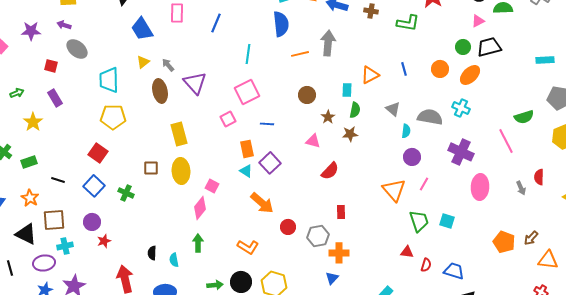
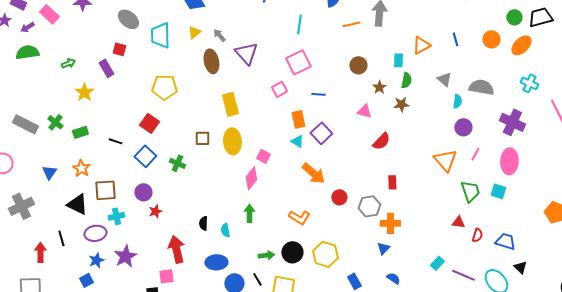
red square: (51, 66) -> (119, 49), moved
cyan trapezoid: (109, 80) -> (160, 35), moved
cyan cross: (461, 108) -> (529, 83), moved
black line: (58, 180) -> (115, 141), moved
pink ellipse: (480, 187) -> (509, 161), moved

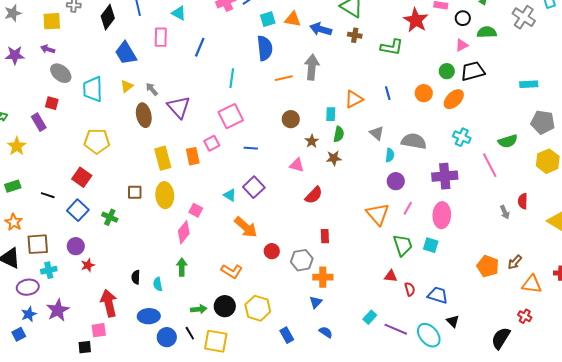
orange rectangle: (298, 119) -> (193, 156), moved
purple cross: (512, 122) -> (445, 176), turned -30
red semicircle: (477, 235) -> (410, 289), turned -32

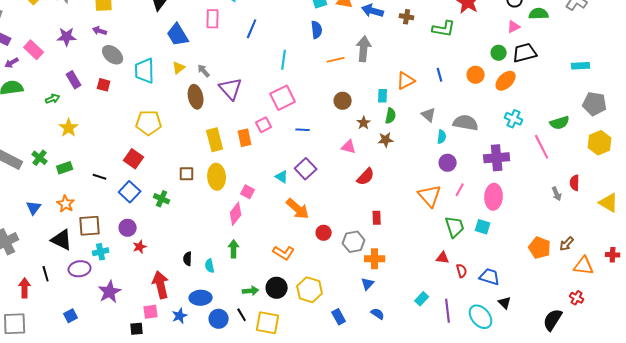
blue semicircle: (265, 48) -> (317, 30), size x0.7
purple rectangle: (39, 122) -> (74, 80), moved
blue star: (29, 314) -> (180, 316), moved
purple line: (396, 329) -> (448, 311), turned 60

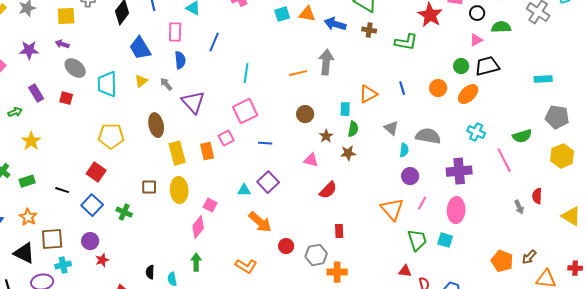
blue semicircle: (317, 30) -> (180, 60), moved
brown ellipse: (196, 97) -> (156, 125), moved
cyan triangle: (282, 177) -> (244, 190), turned -32

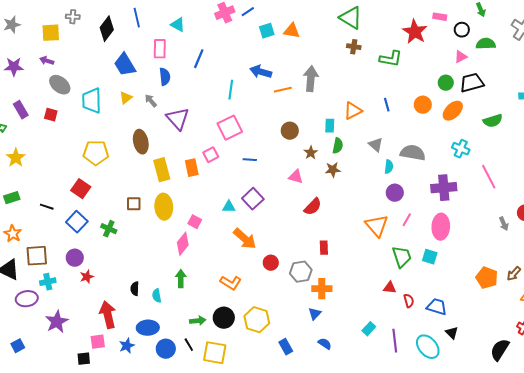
blue arrow: (335, 24) -> (261, 72), moved
green semicircle: (522, 136) -> (493, 121), moved

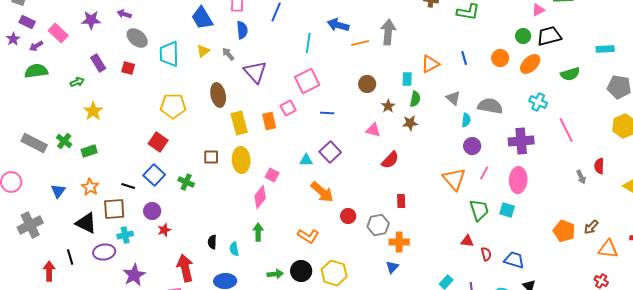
black line: (47, 207) -> (128, 186), moved

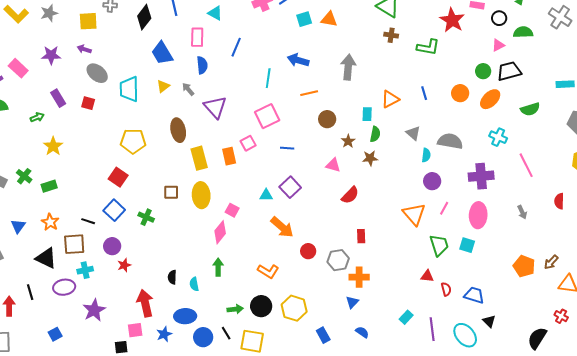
orange line: (360, 43) -> (309, 93), moved
gray arrow: (581, 177) -> (522, 212), moved

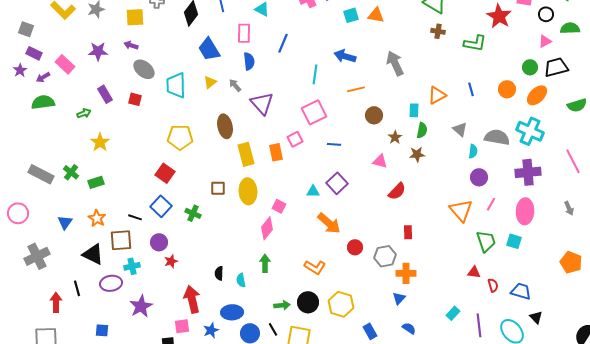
gray arrow: (348, 67) -> (395, 63), turned -30
cyan cross: (498, 137) -> (530, 131), moved, size x1.5
blue square: (55, 334) -> (102, 330), turned 32

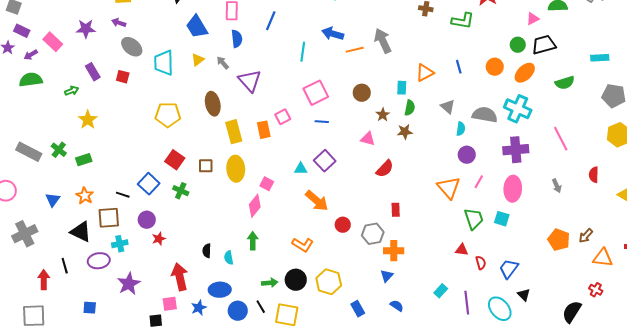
orange line: (356, 89) -> (355, 50), moved
pink square: (314, 112) -> (316, 93), moved
red square: (165, 173) -> (175, 160), moved
blue trapezoid: (521, 291) -> (509, 269), turned -70

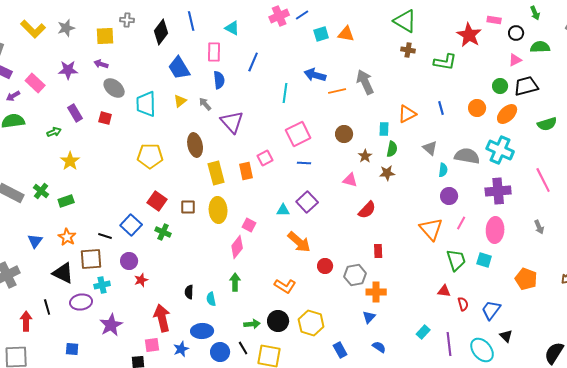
orange pentagon: (559, 240) -> (526, 279), moved

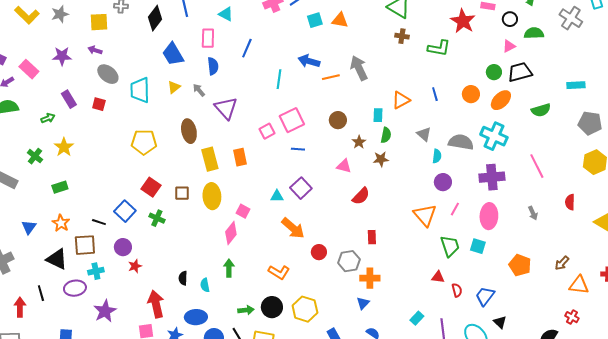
pink square: (265, 158) -> (267, 131), moved
green cross: (41, 191) -> (35, 156), moved

